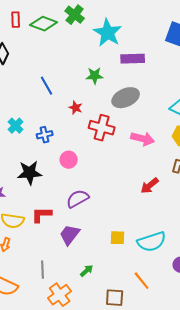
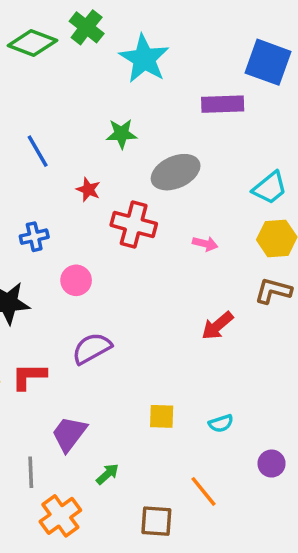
purple rectangle: (133, 59) -> (223, 104), moved
pink arrow: (143, 139) -> (205, 244), size x0.6
purple trapezoid: (70, 235) -> (69, 434), moved
cyan semicircle: (152, 242) -> (221, 423), size x0.5

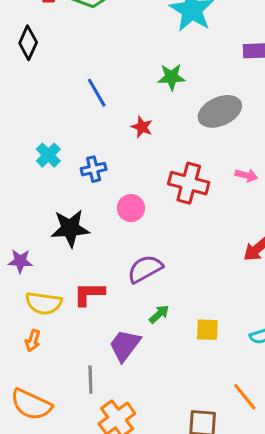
red cross: (134, 224) -> (189, 183), moved
green arrow: (107, 474) -> (159, 314), moved

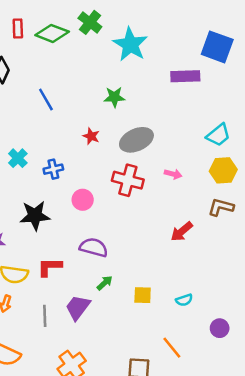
blue line: (97, 93) -> (46, 99), moved
gray ellipse: (220, 111) -> (136, 140), moved
purple semicircle: (145, 269) -> (94, 247), turned 44
gray line: (90, 380) -> (45, 316), moved

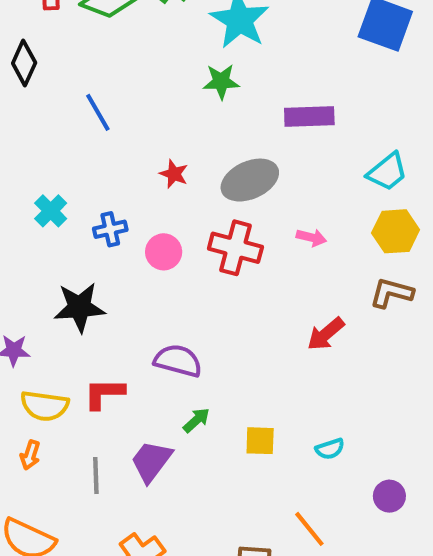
purple rectangle: (185, 76) -> (309, 116), moved
green star: (114, 97) -> (221, 82), moved
pink circle: (83, 200) -> (164, 252), moved

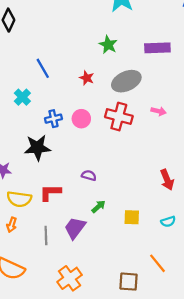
green star: (221, 82) -> (108, 45), moved, turned 30
blue line: (98, 112) -> (43, 68), moved
blue cross: (110, 229) -> (53, 119), moved
red arrow: (326, 334) -> (167, 180), moved, turned -72
purple semicircle: (178, 361) -> (89, 175), size x0.6

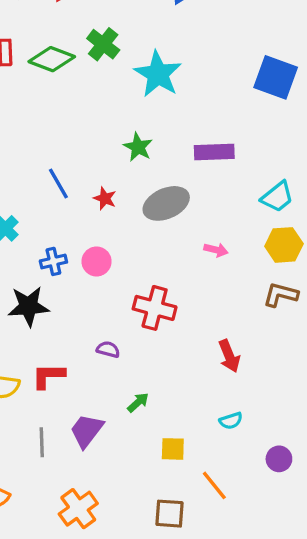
blue line: (43, 68) -> (58, 184), moved
red cross: (119, 116) -> (155, 308), moved
green arrow: (98, 207) -> (138, 402), moved
yellow square: (132, 217) -> (173, 449), moved

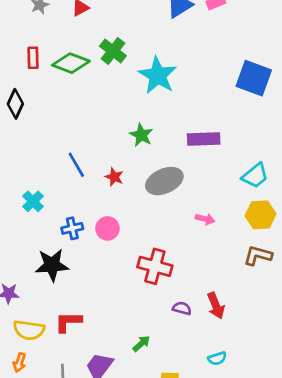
purple semicircle: (108, 349) -> (182, 308), moved

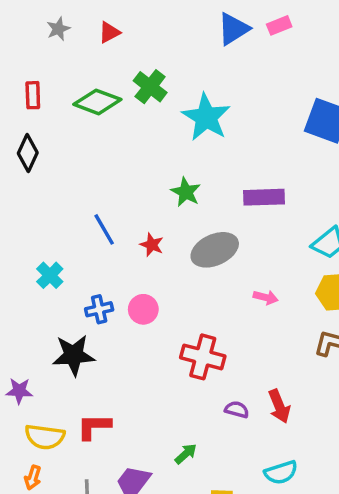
red rectangle: (33, 58) -> (33, 95), moved
cyan semicircle: (217, 358) -> (281, 472), size x1.4

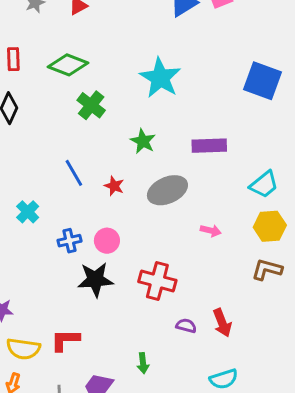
green cross: (150, 87) -> (91, 105), moved
black star: (74, 355) -> (95, 280), moved
green arrow: (186, 454) -> (143, 363), turned 126

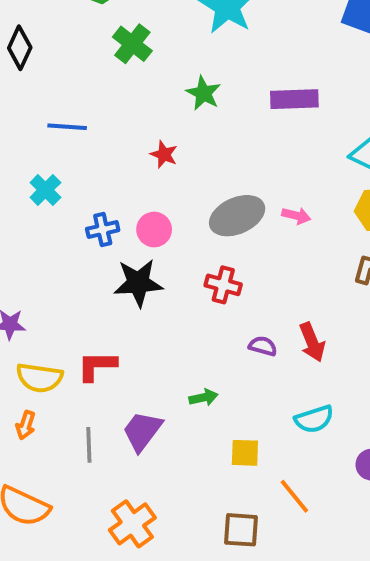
blue line: (74, 173) -> (67, 127), moved, turned -56
gray ellipse: (167, 190) -> (237, 216), moved
red cross: (157, 281) -> (223, 285), size x0.7
green arrow: (143, 363) -> (203, 397), turned -96

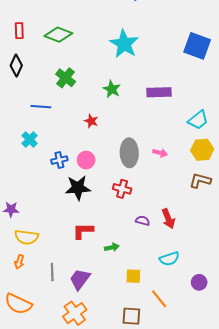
green cross: (132, 44) -> (66, 78), moved
gray ellipse: (237, 216) -> (129, 153), turned -68
red L-shape: (97, 366) -> (83, 231), moved
purple trapezoid: (142, 431) -> (80, 279), moved

